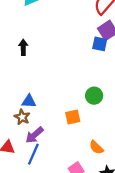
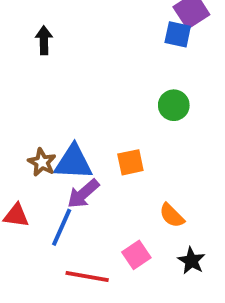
green circle: (94, 96) -> (174, 105), moved
blue triangle: (29, 101) -> (73, 162), moved, size x1.5
purple arrow: (35, 135) -> (83, 194), moved

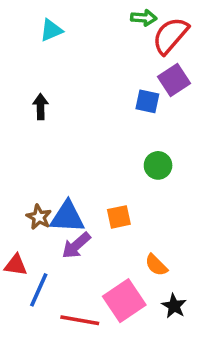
blue square: (178, 34) -> (147, 101), moved
blue line: (62, 227) -> (39, 290), moved
pink square: (136, 255) -> (124, 301), size x1.6

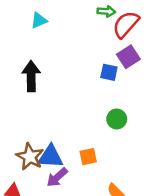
black arrow: (41, 107) -> (31, 76), size x1.6
brown star: (39, 217) -> (30, 157), size x1.5

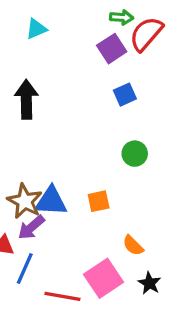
purple square: (128, 57) -> (112, 49), moved
blue square: (109, 72) -> (125, 95), turned -36
purple arrow: (57, 177) -> (31, 227), moved

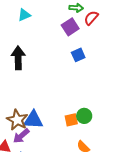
red semicircle: (146, 34) -> (91, 18), size x0.7
green circle: (135, 154) -> (84, 116), moved
orange square: (99, 201) -> (71, 120), moved

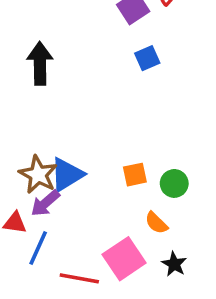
green circle: (84, 116) -> (174, 183), moved
blue triangle: (33, 120) -> (67, 175), turned -35

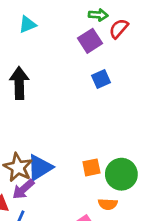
green circle: (174, 183) -> (121, 174), size x1.5
orange semicircle: (156, 223) -> (108, 204), turned -42

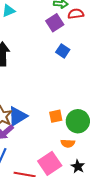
red semicircle: (119, 29) -> (76, 14), turned 42
blue square: (101, 79) -> (63, 51), turned -32

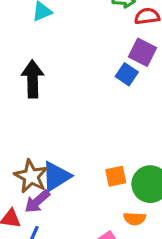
purple square: (55, 23) -> (142, 52), moved, turned -30

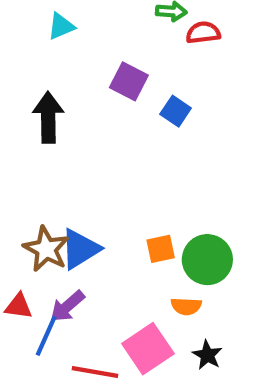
purple square: (142, 52) -> (129, 81), moved
purple arrow: (37, 201) -> (67, 306), moved

